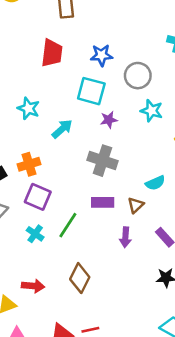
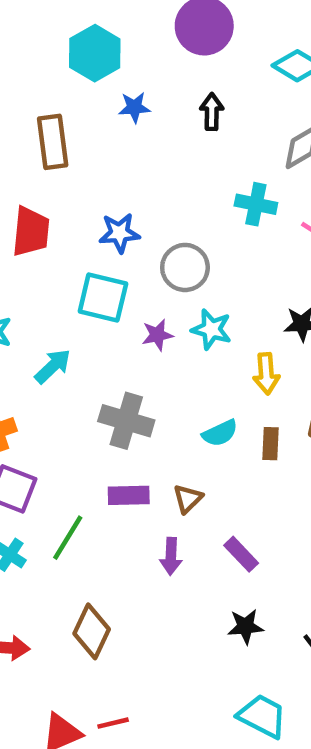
purple star: (109, 120) -> (157, 335), moved
cyan semicircle: (155, 183) -> (220, 433), moved

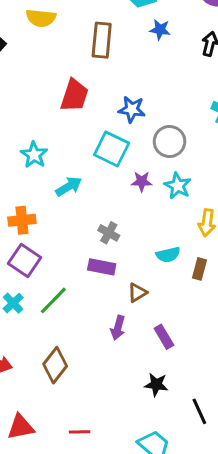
gray cross: (126, 421) -> (109, 233), size x0.6
purple rectangle: (129, 495) -> (102, 267), moved
red line: (113, 723) -> (80, 432), moved

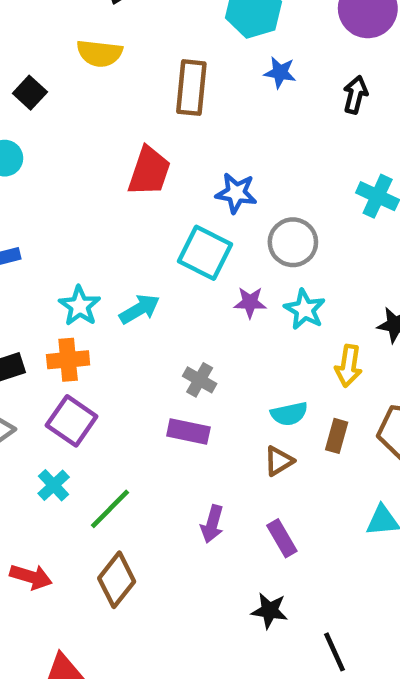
cyan star: (34, 155) -> (80, 306), moved
brown triangle: (137, 293) -> (279, 461), moved
green line: (53, 300) -> (110, 509), moved

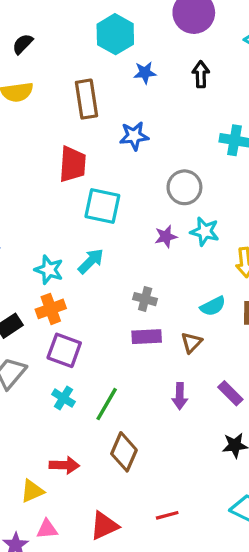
blue star: (236, 193) -> (134, 136), moved
cyan square: (205, 253) -> (102, 206), moved
brown triangle: (279, 461) -> (191, 343), moved

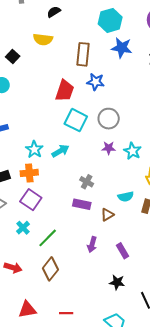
blue star: (145, 73) -> (122, 48), size x1.5
blue star: (134, 136) -> (96, 82), moved
gray circle: (184, 187) -> (109, 119), moved

